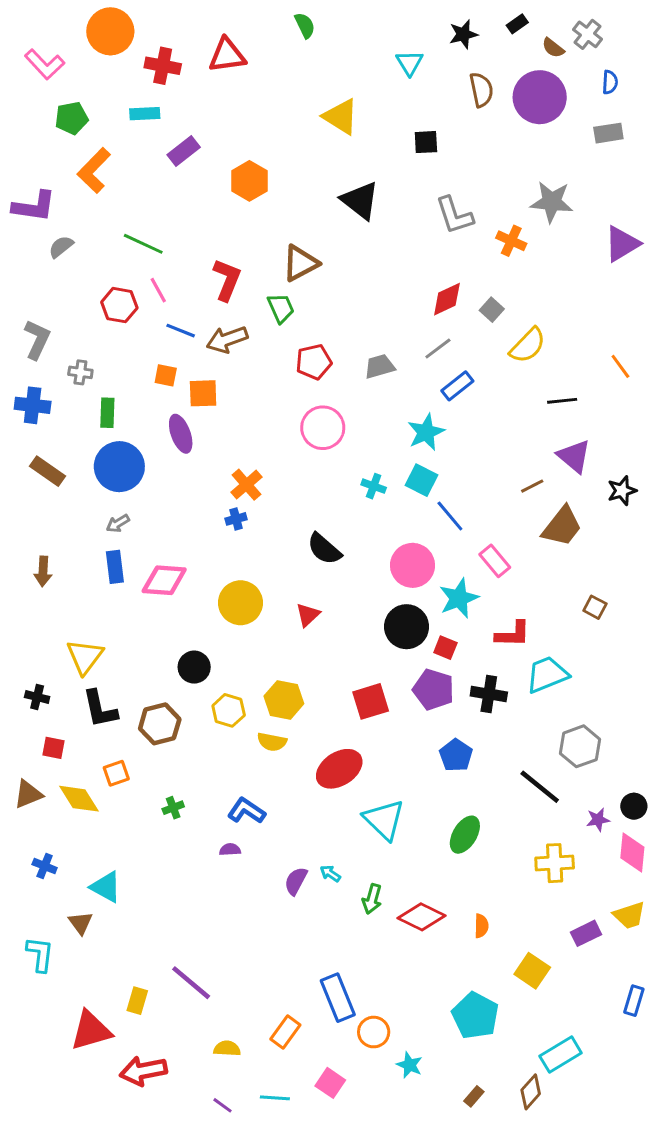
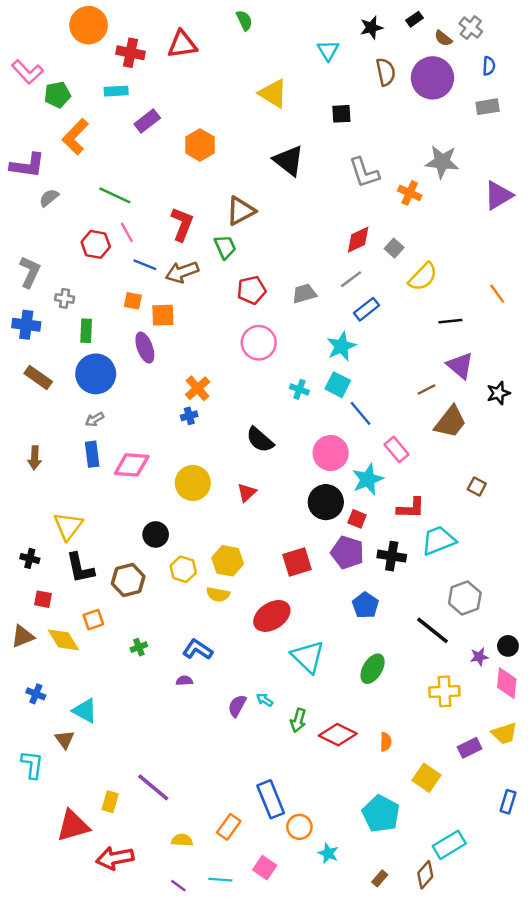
pink L-shape: (45, 64) -> (27, 72), moved

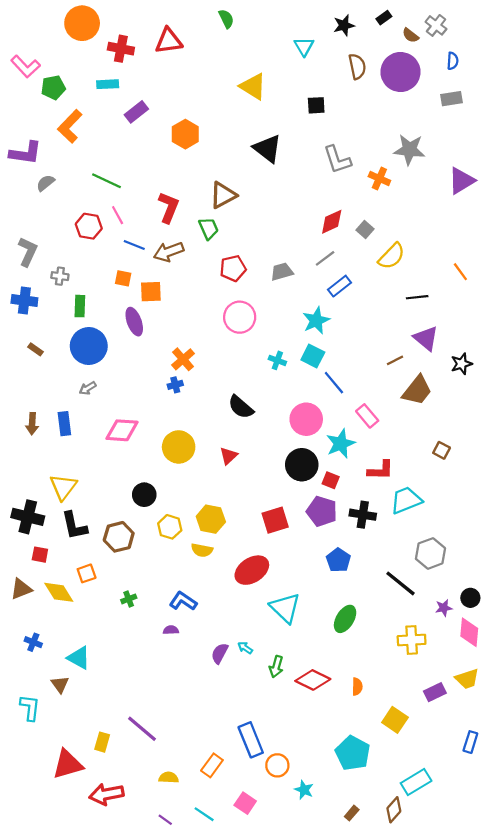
brown rectangle: (38, 377) -> (36, 349), size x0.6
blue rectangle: (92, 454) -> (64, 424), moved
black cross: (30, 558) -> (28, 517), size x1.8
cyan line: (220, 880) -> (204, 814), turned 30

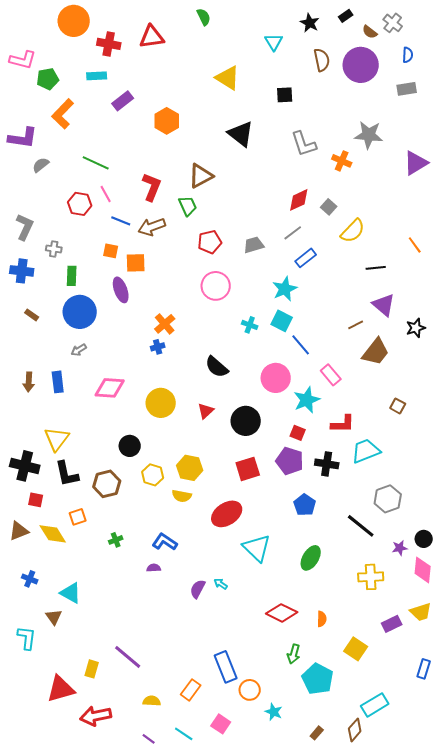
black star: (344, 25) -> (310, 23), turned -30
pink L-shape: (26, 66) -> (23, 60), turned -32
black circle: (302, 465) -> (246, 421), moved
green arrow: (276, 667) -> (294, 654), moved

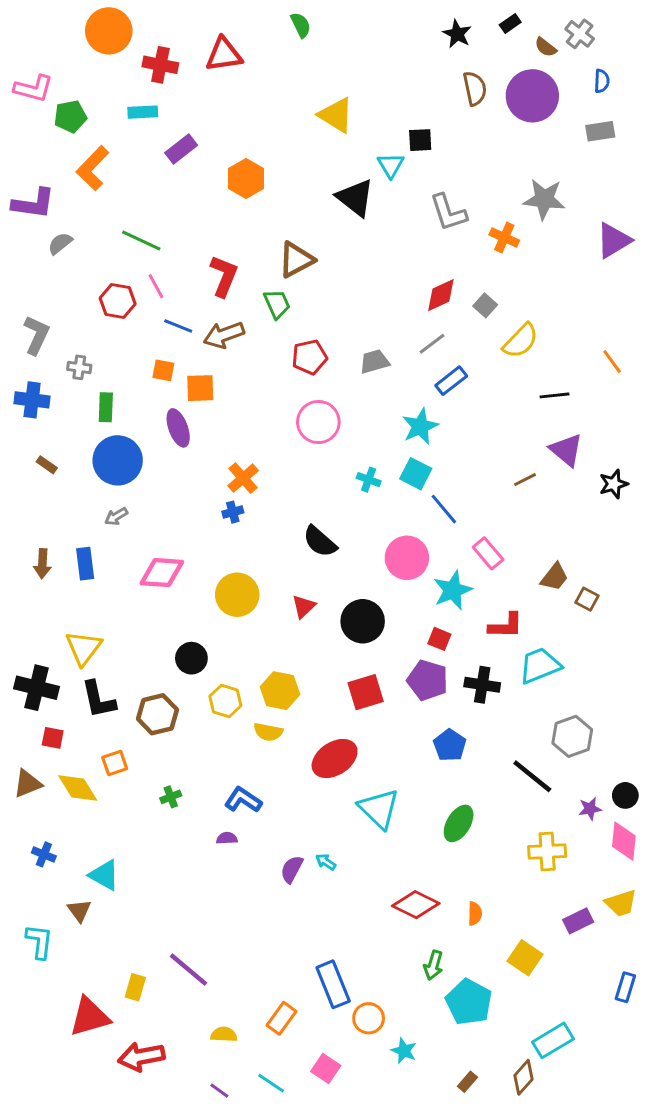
cyan triangle: (274, 42) -> (391, 165), moved
brown trapezoid: (376, 352) -> (555, 577), moved, size x0.7

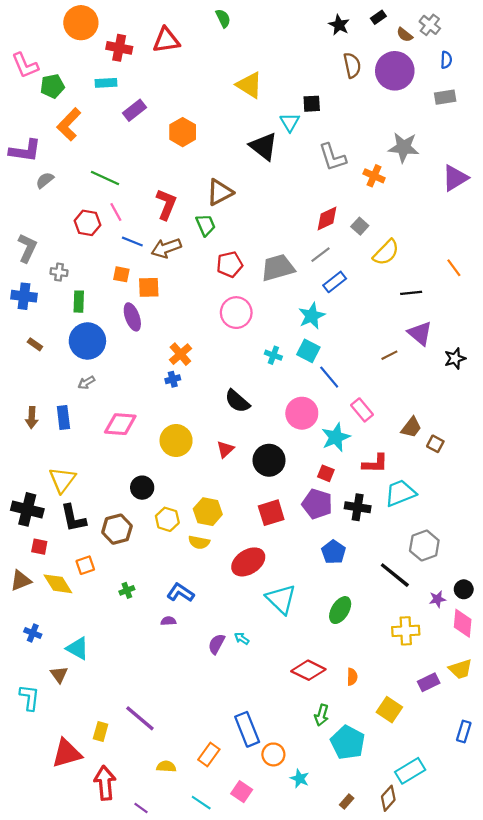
pink L-shape: (34, 88) -> (25, 65), turned 52
gray trapezoid: (374, 362) -> (278, 268), size x1.5
red arrow: (141, 1057) -> (105, 783), turned 96
purple line: (219, 1091) -> (141, 808), moved

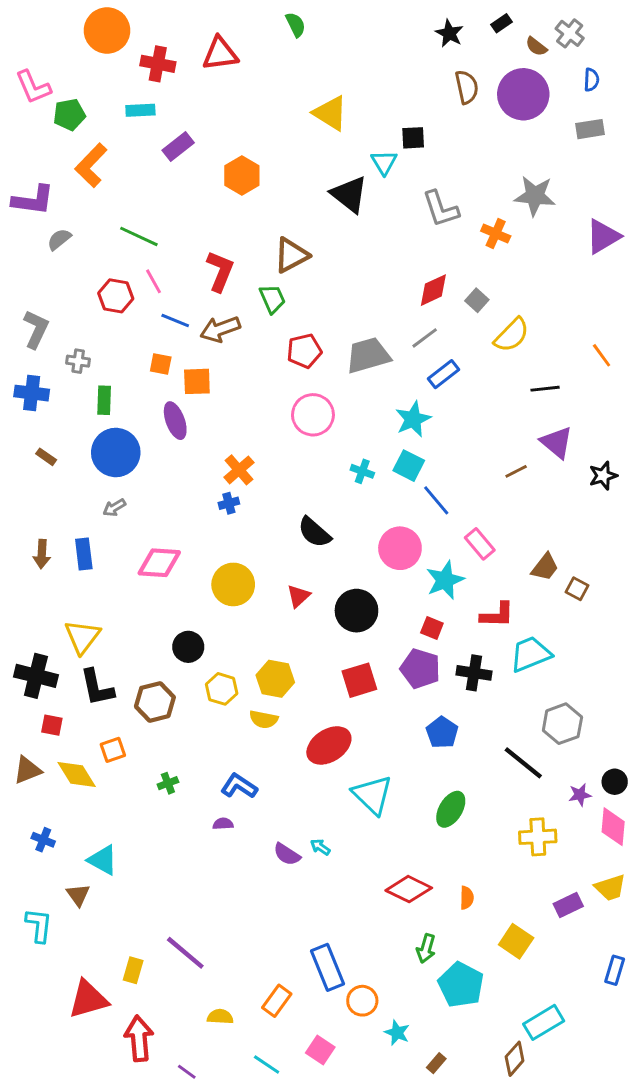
purple semicircle: (217, 644) -> (287, 854), turned -85
brown rectangle: (347, 801) -> (436, 1063), moved

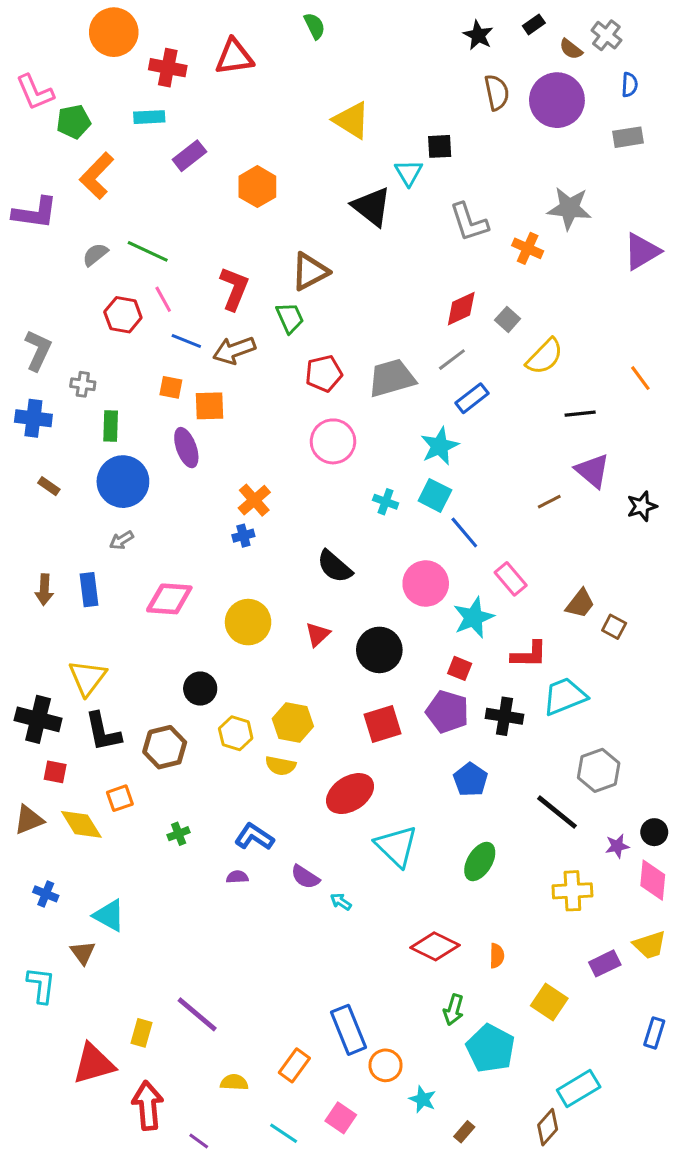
gray semicircle: (59, 239) -> (95, 255), moved
purple semicircle: (287, 854) -> (305, 877), moved

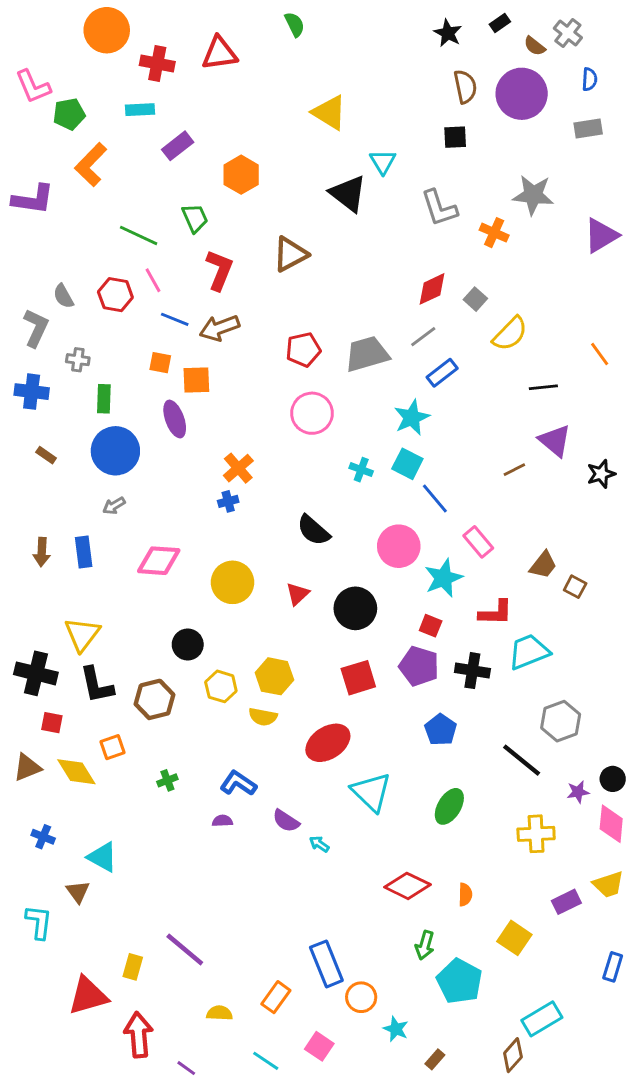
black square: (440, 146) -> (455, 137), moved
gray semicircle: (95, 255) -> (63, 296), moved, turned -80
green trapezoid: (290, 318) -> (195, 218), moved

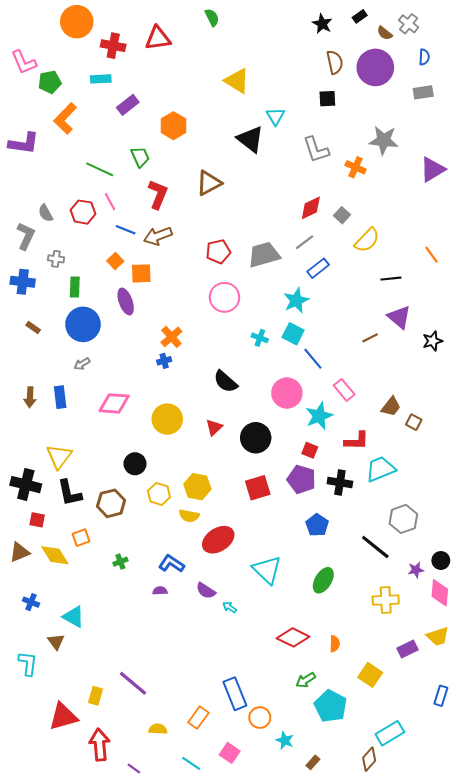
orange square: (160, 363) -> (115, 261), turned 35
red ellipse: (328, 743) -> (218, 540), moved
green arrow: (425, 945) -> (306, 680), turned 42

